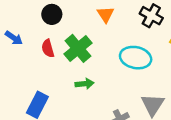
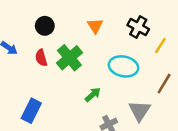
green arrow: (85, 84) -> (93, 95), moved, turned -35

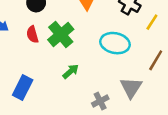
green arrow: (93, 95) -> (71, 71), moved

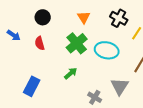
green cross: (61, 34) -> (77, 43), moved
gray cross: (100, 101) -> (95, 97), turned -32

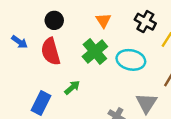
red semicircle: (40, 43) -> (51, 52), size x1.6
green arrow: (71, 73) -> (72, 87), moved

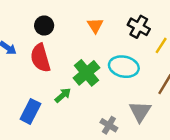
green cross: (95, 52) -> (86, 73), moved

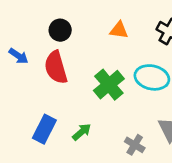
orange triangle: (95, 26) -> (119, 30), turned -49
green arrow: (63, 95) -> (82, 132), moved

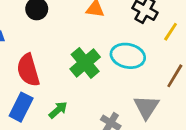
red semicircle: (56, 67) -> (28, 70), moved

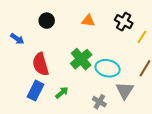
cyan ellipse: (128, 56) -> (108, 68), moved

